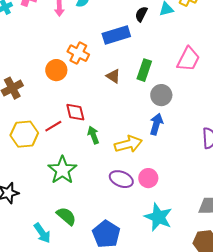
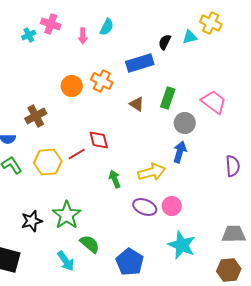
pink trapezoid: (188, 59) -> (214, 102), moved, turned -80
orange circle: (56, 70) -> (72, 86), moved
green arrow: (93, 135) -> (115, 179), moved
green star: (62, 170) -> (67, 215), moved

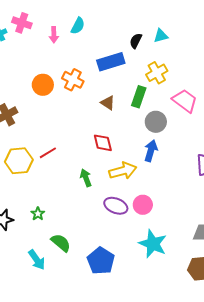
yellow cross: (211, 23) -> (157, 73), moved, turned 35
red diamond: (99, 140) -> (103, 143), moved
green star: (67, 215) -> (38, 214), size x0.5

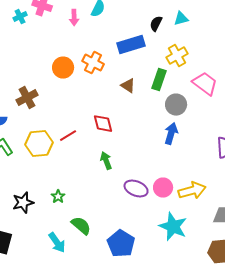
red diamond: (103, 143) -> (103, 124), moved
yellow arrow: (123, 171) -> (192, 191), moved

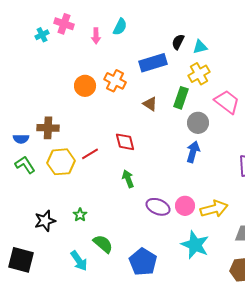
cyan triangle: (181, 19) -> (200, 47), moved
brown cross: (27, 98) -> (48, 128), moved, turned 30

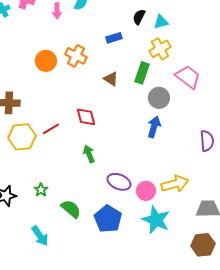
blue rectangle: (153, 63) -> (114, 38), size x0.6
pink circle: (185, 206) -> (146, 191), moved
green semicircle: (103, 244) -> (71, 209), moved
blue pentagon: (143, 262) -> (108, 219), moved

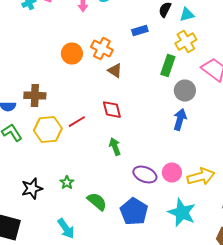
brown triangle: (111, 79) -> (115, 71), moved
pink circle: (146, 191) -> (172, 173), moved

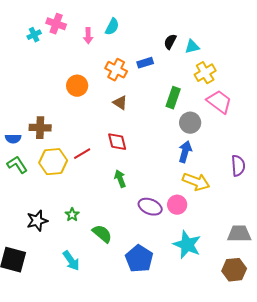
yellow cross: (186, 42) -> (205, 73), moved
orange cross: (102, 49) -> (116, 70), moved
yellow arrow: (201, 177) -> (196, 182), moved, turned 36
blue pentagon: (134, 212) -> (139, 259), moved

